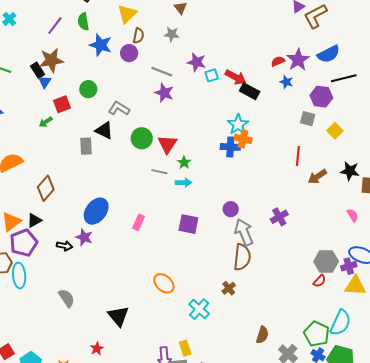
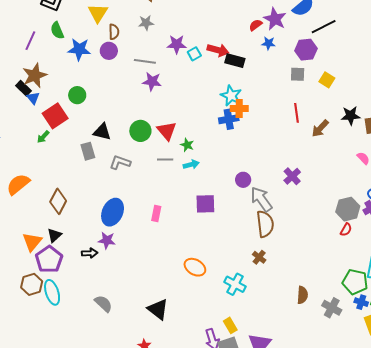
red square: (62, 104) -> (55, 116), size x1.4
gray L-shape: (119, 108) -> (120, 162), moved

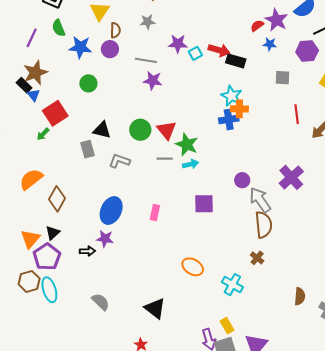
gray square: (298, 74) -> (282, 78), moved
green circle: (77, 95) -> (88, 83), moved
green star: (187, 145) -> (187, 144), size x1.6
purple cross: (292, 176) -> (291, 177), size x1.4
orange semicircle: (18, 184) -> (31, 179), moved

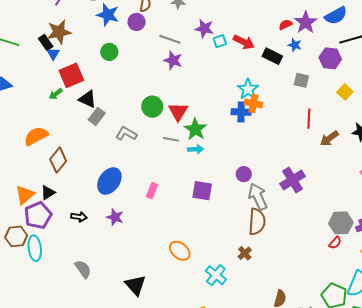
black rectangle: (236, 61) -> (272, 56), moved
black triangle: (102, 130) -> (88, 99), moved
gray rectangle: (87, 149) -> (97, 116), turned 42
purple star: (105, 239) -> (115, 217), moved

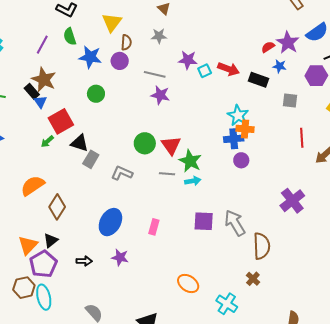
brown star: (59, 32) -> (44, 80), turned -30
purple circle: (244, 174) -> (241, 160), moved
gray arrow: (258, 197) -> (235, 223), moved

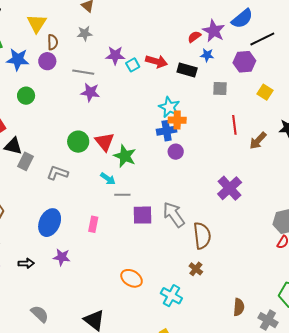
gray line: (167, 174) -> (122, 195), moved
cyan arrow: (193, 181) -> (108, 179), moved, turned 49

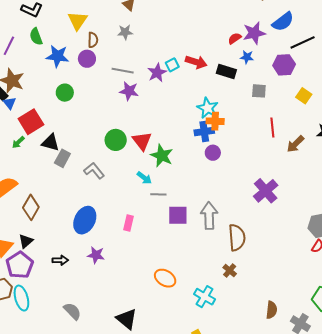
purple star: (214, 31) -> (254, 33), turned 30
purple star: (115, 55) -> (157, 73), moved, turned -30
gray L-shape: (58, 173) -> (94, 171), turned 30
gray arrow: (174, 215) -> (209, 216), turned 32

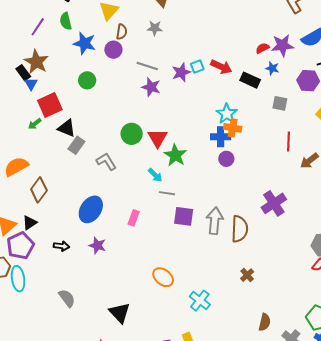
brown semicircle: (237, 237) -> (240, 229), moved
brown cross: (230, 271) -> (247, 275), moved

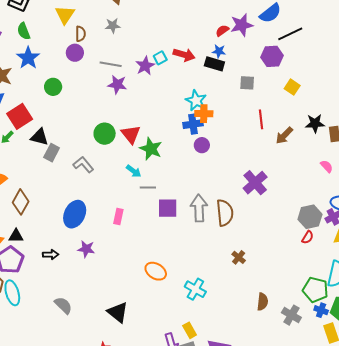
blue star: (85, 43) -> (28, 58), moved, turned 30
blue star: (272, 68) -> (219, 51), moved
black triangle: (30, 223) -> (16, 236), turned 42

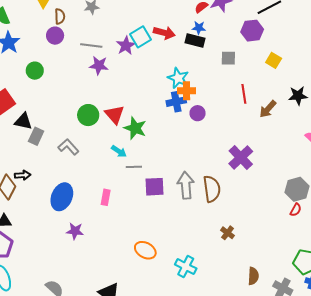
cyan square: (160, 58) -> (141, 37), size x1.5
purple circle: (202, 145) -> (198, 113), moved
black arrow: (51, 255) -> (23, 175), moved

